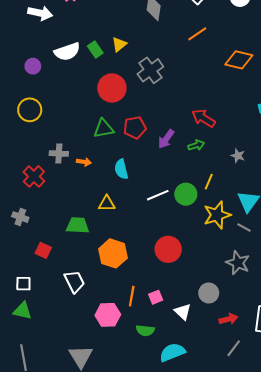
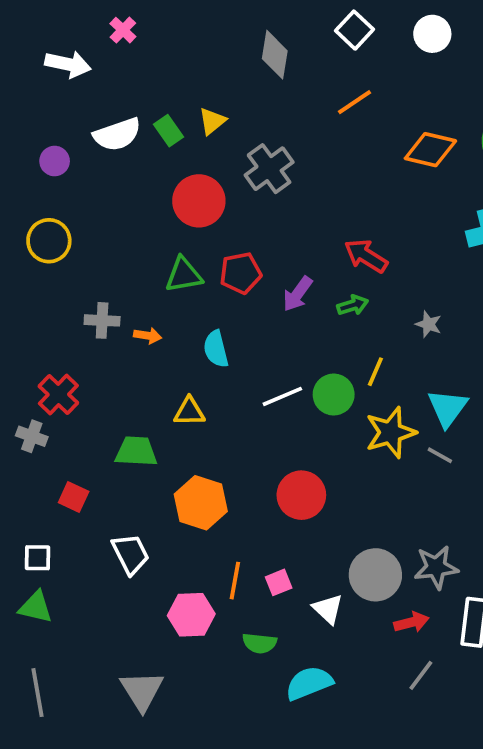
red cross: (34, 176) -> (58, 395), moved
gray star: (238, 263) -> (436, 567), moved, turned -30
gray circle: (209, 293) -> (375, 575), size x1.4

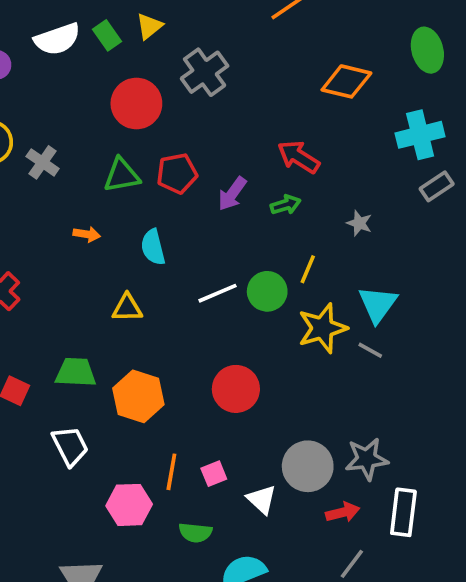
orange diamond: (430, 150) -> (346, 81), moved
gray cross: (102, 320) -> (43, 162), moved, turned 32
green trapezoid: (136, 451) -> (76, 372), moved

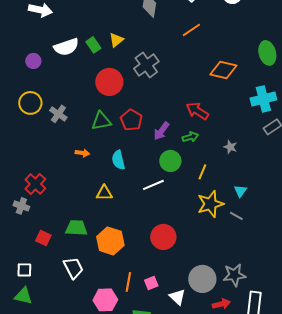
red pentagon: (177, 173) -> (131, 120), turned -30
green circle: (267, 291) -> (170, 161), moved
cyan triangle: (378, 304) -> (240, 191), size x0.6

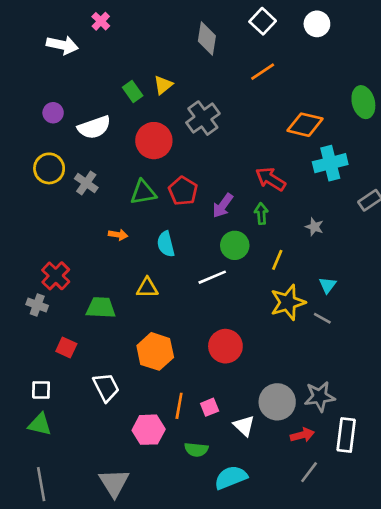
white semicircle: (66, 47) -> (94, 127), moved
cyan cross: (263, 99) -> (330, 163), moved
green arrow: (190, 137) -> (261, 214), turned -77
green trapezoid: (76, 228) -> (101, 308), moved

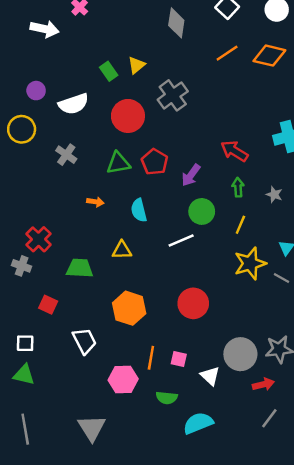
orange diamond: (305, 125) -> (269, 56), moved
yellow circle: (49, 168) -> (22, 129), moved
green arrow: (261, 214) -> (238, 187), moved
pink square: (210, 407) -> (179, 359), turned 35

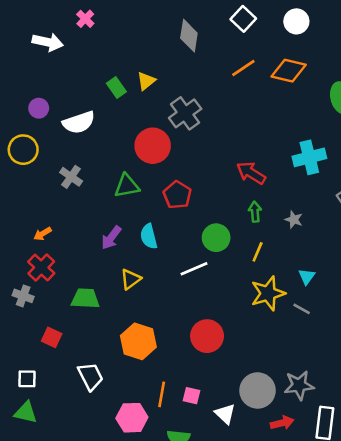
red circle: (128, 116) -> (153, 146), moved
red pentagon: (155, 162) -> (177, 195), moved
purple arrow: (191, 175) -> (111, 238), moved
orange arrow: (95, 202) -> (43, 234), moved, turned 140
yellow triangle: (122, 250) -> (131, 279), turned -35

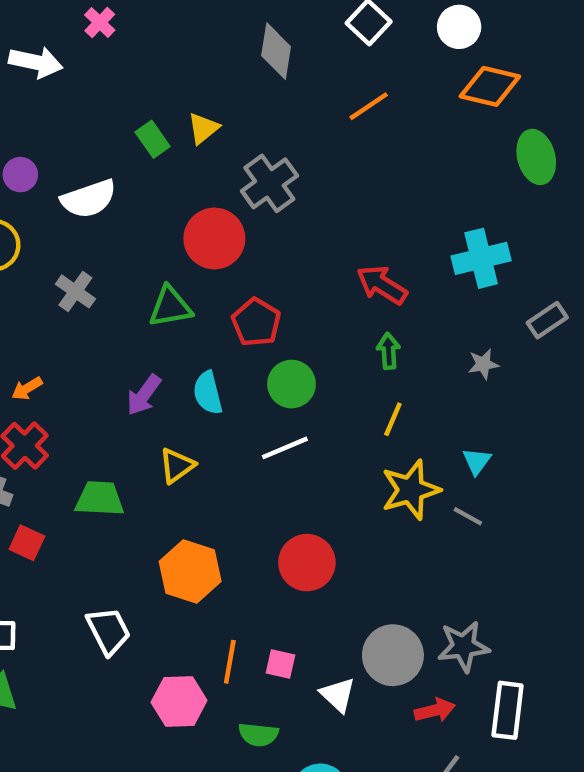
orange diamond: (289, 71) -> (490, 86), moved
gray star: (294, 220) -> (483, 364), moved, turned -30
green circle: (216, 238) -> (291, 384), moved
red square: (52, 337) -> (27, 543), moved

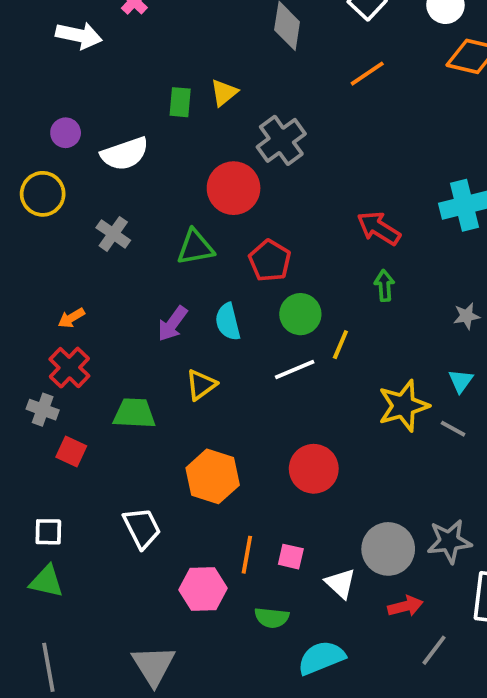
green rectangle: (153, 139) -> (180, 102), turned 40
gray star: (483, 364) -> (466, 316), moved
yellow line: (393, 419) -> (340, 345), moved
red arrow: (435, 710) -> (405, 606), moved

